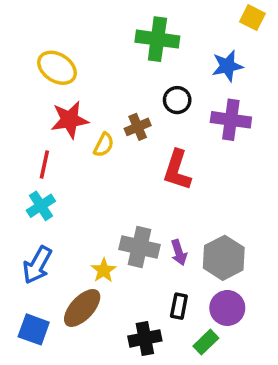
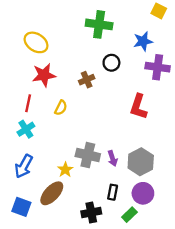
purple cross: (231, 120) -> (158, 67), moved
yellow semicircle: (104, 145) -> (61, 108), moved
red L-shape: (177, 170) -> (138, 107), moved

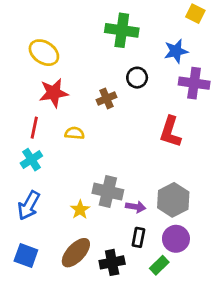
yellow semicircle: (61, 108) -> (75, 133), turned -112
purple arrow: (113, 158) -> (136, 207), moved, turned -63
brown ellipse: (52, 193) -> (76, 253), moved

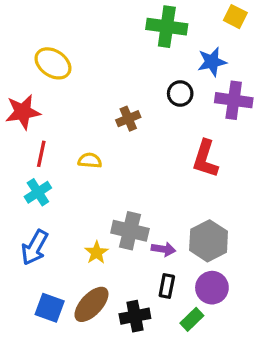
green cross: (122, 30) -> (167, 27), moved
black circle: (137, 78) -> (180, 94), moved
red star: (54, 93) -> (23, 112), moved
blue square: (26, 255) -> (50, 308), moved

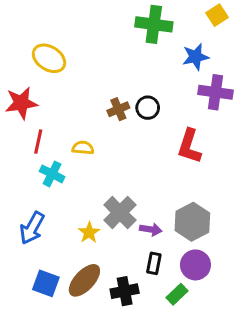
yellow square: (235, 17) -> (217, 15), turned 30
black circle: (180, 94) -> (148, 108), moved
cyan cross: (38, 192) -> (52, 174), moved, turned -30
gray cross: (130, 231) -> (120, 213), turned 32

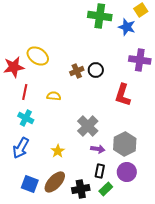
blue star: (195, 57) -> (127, 27), moved, turned 30
yellow ellipse: (49, 58) -> (38, 56), moved
cyan cross: (52, 174) -> (26, 118), moved
gray cross: (120, 213) -> (88, 126), moved
green rectangle: (177, 294) -> (106, 189), moved

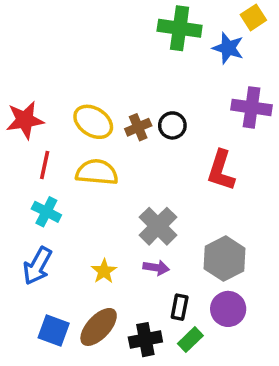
yellow ellipse: (38, 56) -> (93, 122), moved
yellow semicircle: (54, 96) -> (97, 172), size x1.6
purple arrow: (98, 149) -> (156, 268), moved

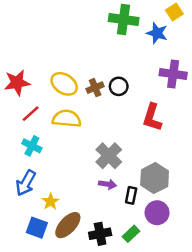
red line: (45, 165) -> (31, 114), turned 36
yellow star: (104, 271) -> (50, 202), moved
black rectangle: (180, 307) -> (131, 195), moved

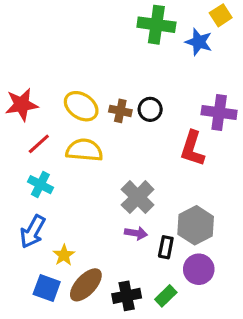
purple cross: (173, 74) -> (219, 112), moved
brown cross: (95, 88) -> (120, 111), turned 35

